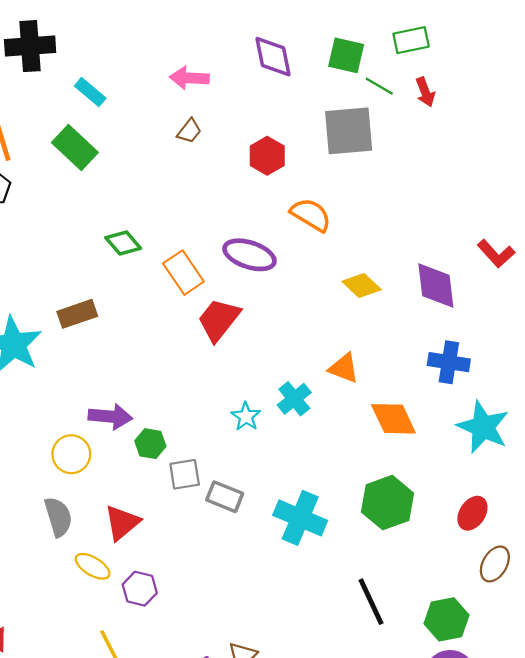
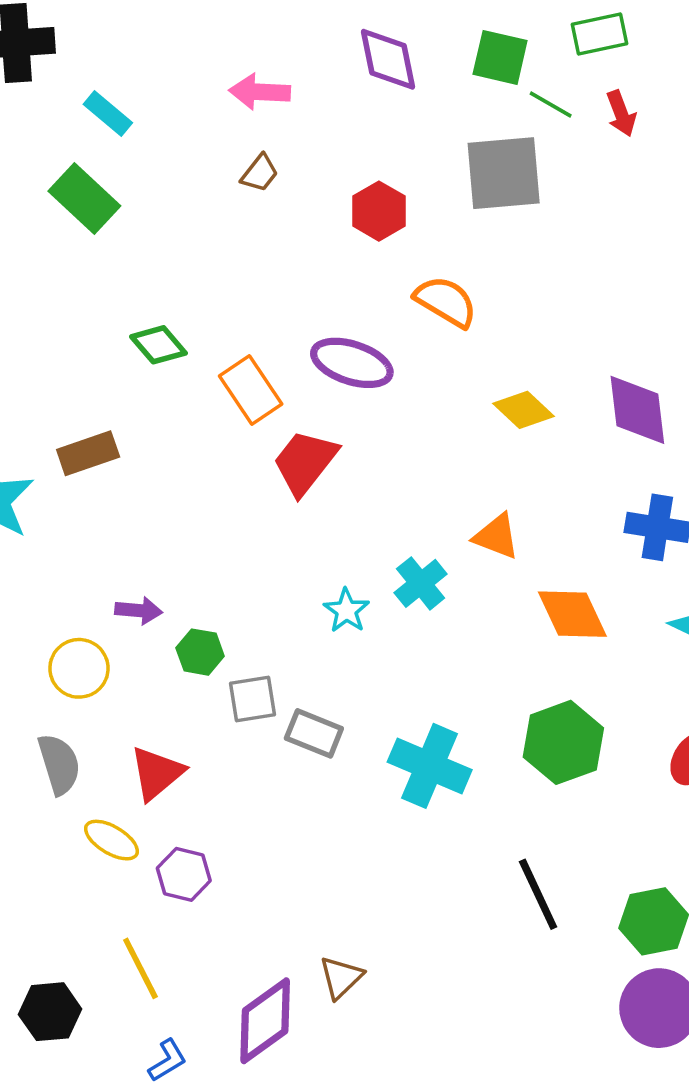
purple arrow: (110, 416) -> (139, 611), size x0.7

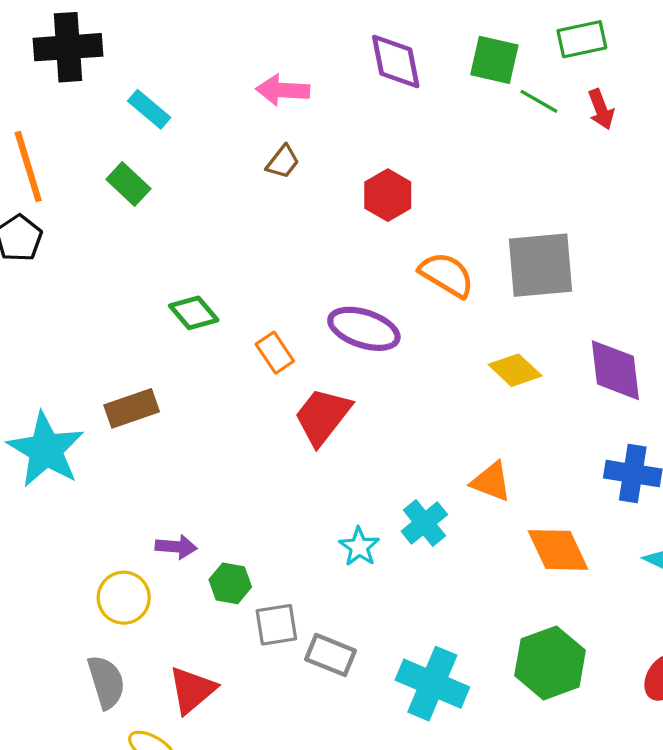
gray square: (504, 173) -> (541, 265), moved
green rectangle: (84, 198) -> (128, 184), size x0.7
orange rectangle: (251, 390) -> (275, 353), size x0.7

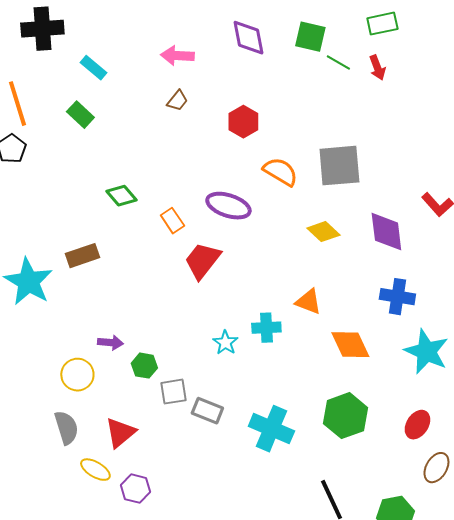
green rectangle: (582, 39) -> (382, 24), moved
cyan cross: (424, 523) -> (266, 328), turned 36

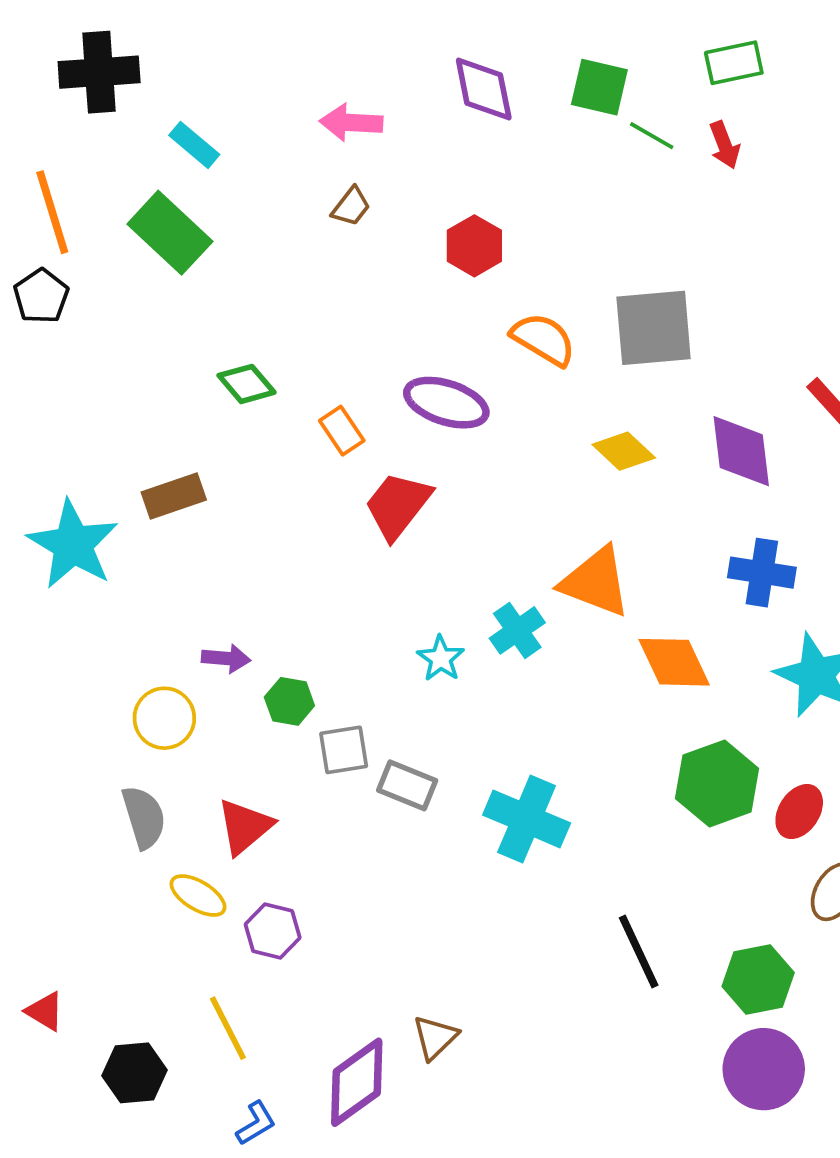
green rectangle: (80, 115) -> (170, 233), size x1.6
orange triangle: (308, 302) -> (596, 582), size x1.5
cyan cross: (266, 328) -> (517, 630), turned -32
green hexagon: (345, 416) -> (717, 784), moved

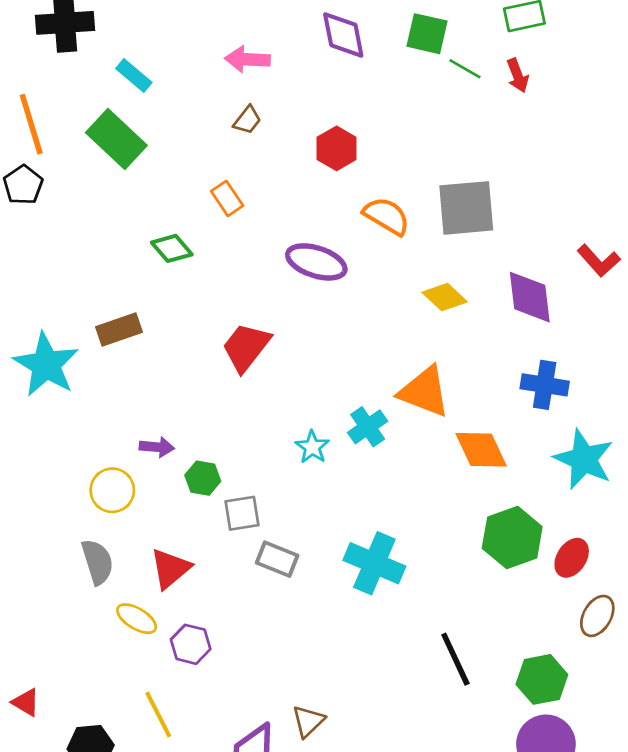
orange rectangle: (342, 431) -> (227, 198), moved
red trapezoid: (398, 505) -> (246, 347), moved
gray rectangle: (407, 785) -> (277, 559), moved

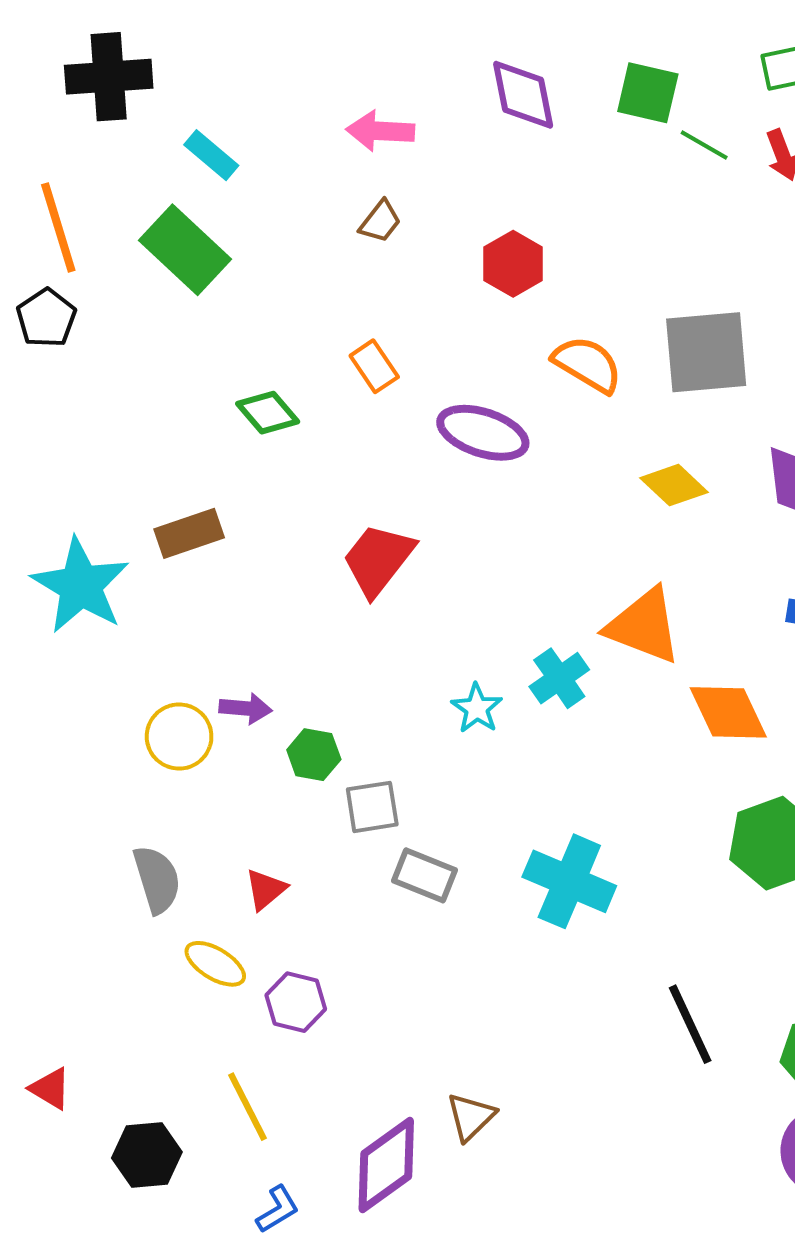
orange rectangle: (227, 198) -> (374, 366), moved
yellow circle: (112, 490) -> (179, 737), moved
red triangle: (170, 569) -> (266, 889), size x0.7

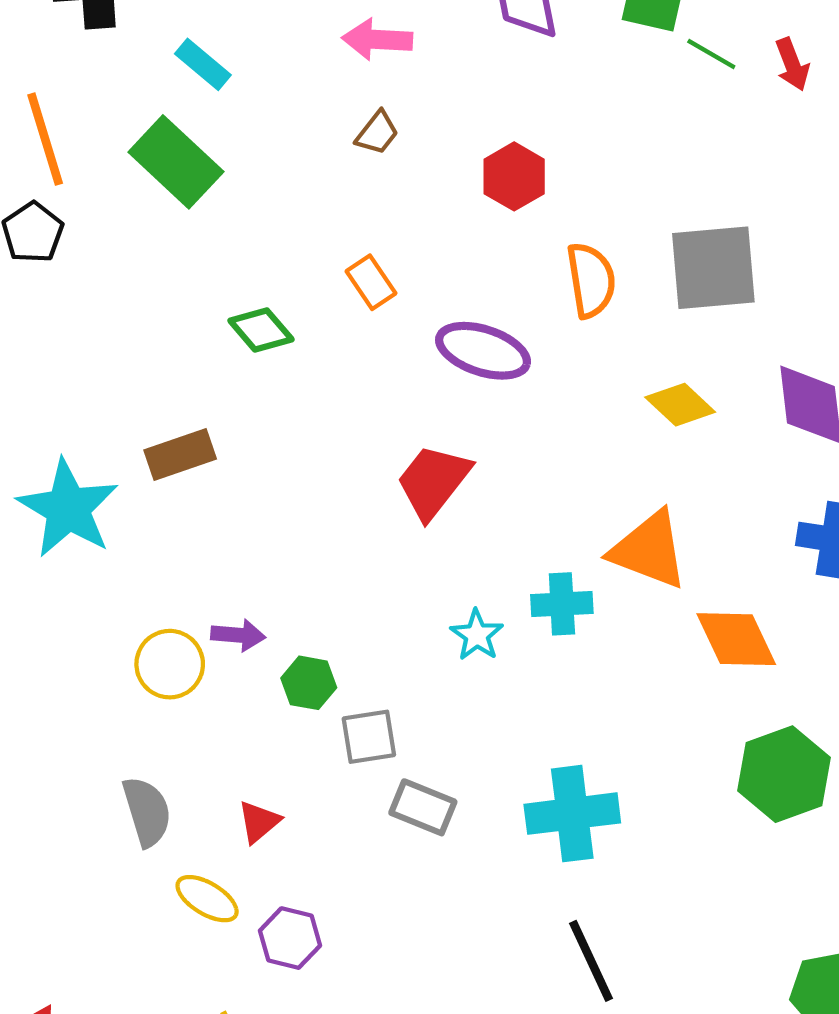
orange semicircle: (587, 364) -> (591, 280), turned 50
red trapezoid: (378, 559) -> (433, 481), moved
cyan cross: (559, 678) -> (562, 604), turned 32
cyan cross: (569, 881) -> (572, 814), turned -30
black line: (690, 1024) -> (591, 961), moved

